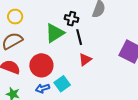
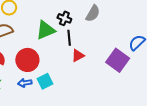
red triangle: (85, 60) -> (78, 55), moved

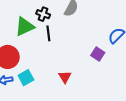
red triangle: (78, 55) -> (65, 77), moved, turned -32
purple square: (118, 60) -> (98, 54), size x0.6

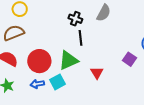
green triangle: (25, 27) -> (68, 60), moved
red triangle: (65, 77) -> (97, 73), moved

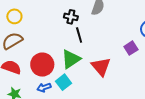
purple square: (130, 59) -> (131, 48), turned 32
red triangle: (97, 73) -> (101, 67), size x1.5

